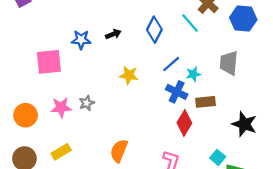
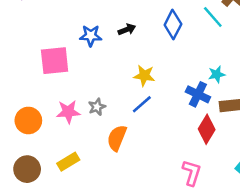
blue line: (171, 64) -> (142, 104), moved
orange semicircle: (119, 151) -> (117, 138), moved

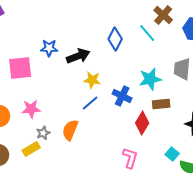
black arrow: (127, 29) -> (78, 56), moved, size x1.6
cyan star: (217, 74) -> (150, 79), size x1.6
blue cross: (198, 94) -> (122, 96), moved
gray star: (97, 107) -> (43, 133), moved

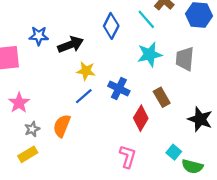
cyan star: (150, 79) -> (150, 54), moved
brown rectangle: (161, 104) -> (162, 97), turned 66
pink star: (31, 109) -> (19, 103), turned -30
yellow rectangle: (31, 149) -> (28, 154), moved

